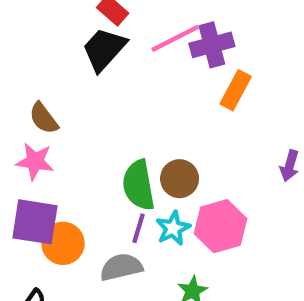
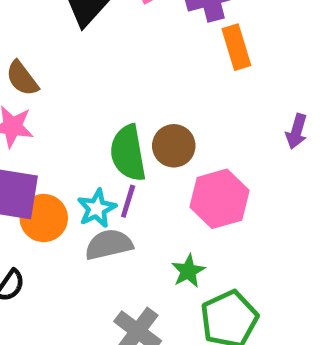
orange rectangle: (236, 90) -> (236, 47), turned -45
cyan star: (173, 228) -> (97, 208), moved

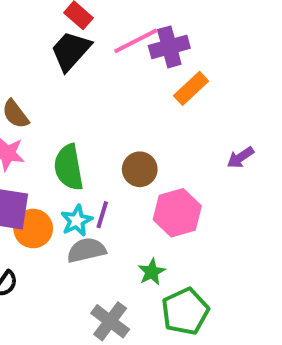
orange rectangle: (236, 47) -> (191, 88), turned 64
purple arrow: (297, 131) -> (240, 157), turned 40
green semicircle: (128, 153) -> (69, 167), moved

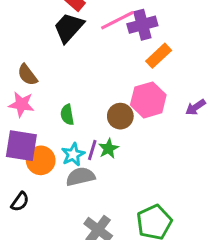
green semicircle: (69, 167) -> (67, 115), size x0.6
pink hexagon: (177, 213) -> (148, 100), moved
green star: (152, 272) -> (108, 149), moved

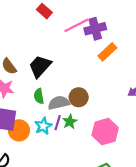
black trapezoid: (69, 28) -> (40, 66), moved
pink hexagon: (148, 100) -> (105, 132), moved
gray semicircle: (80, 177) -> (59, 103), moved

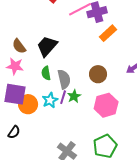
brown circle: (79, 97) -> (98, 74), moved
gray semicircle: (59, 103) -> (64, 79), turned 90

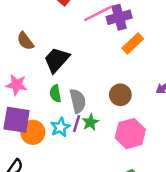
brown semicircle: (19, 46) -> (25, 41), moved

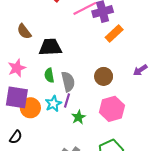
black trapezoid: (57, 60) -> (50, 47), turned 45
pink star: (17, 85) -> (17, 68), turned -30
green star: (90, 122) -> (78, 117), moved

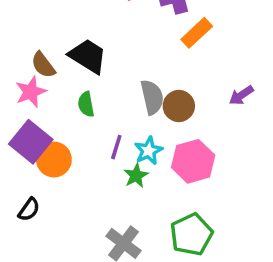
brown semicircle: (24, 31) -> (43, 65), moved
black trapezoid: (50, 47) -> (88, 56), turned 35
gray semicircle: (68, 82) -> (152, 97), moved
purple square: (17, 97) -> (31, 142), turned 30
cyan star: (53, 104) -> (148, 151), moved

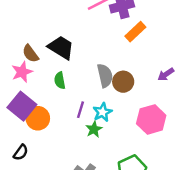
pink hexagon: (193, 161) -> (151, 119), moved

